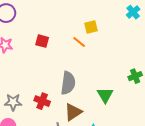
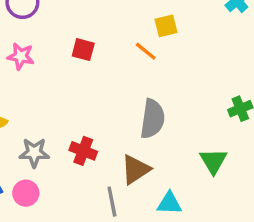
gray semicircle: (68, 83) -> (152, 119), moved
green triangle: (105, 95) -> (213, 161), moved

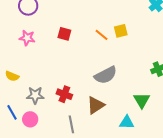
yellow square: (166, 26) -> (121, 31), moved
gray semicircle: (152, 119) -> (106, 75), turned 55
gray line: (112, 202) -> (71, 124), moved
cyan triangle: (169, 203) -> (127, 122), moved

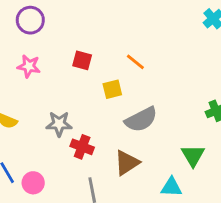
yellow square: (121, 31) -> (112, 89), moved
gray star: (35, 95) -> (59, 124), moved

